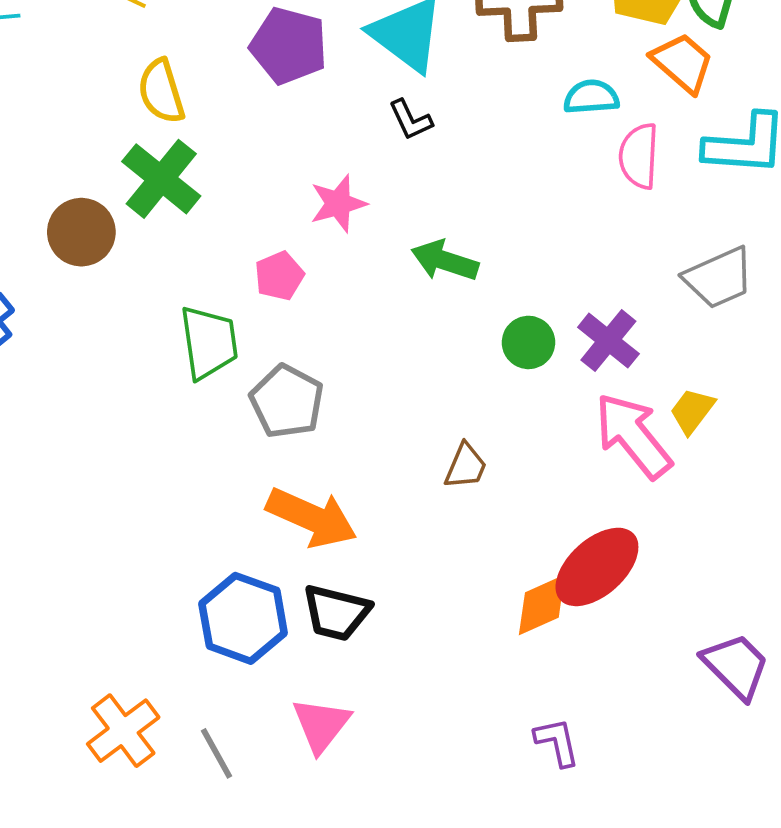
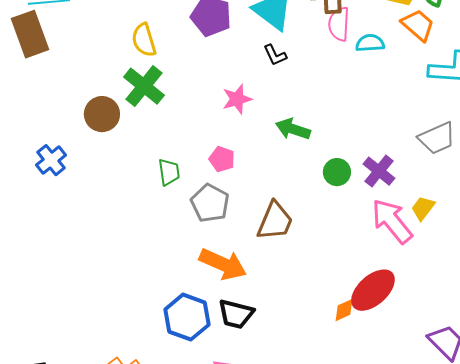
pink semicircle: (639, 156) -> (339, 24), moved
pink pentagon: (279, 276) -> (222, 159), moved, turned -30
green trapezoid: (209, 342) -> (169, 172), size x0.7
brown trapezoid: (466, 466) -> (275, 221), moved, size x1.6
orange diamond: (542, 605) -> (344, 310), size x0.7

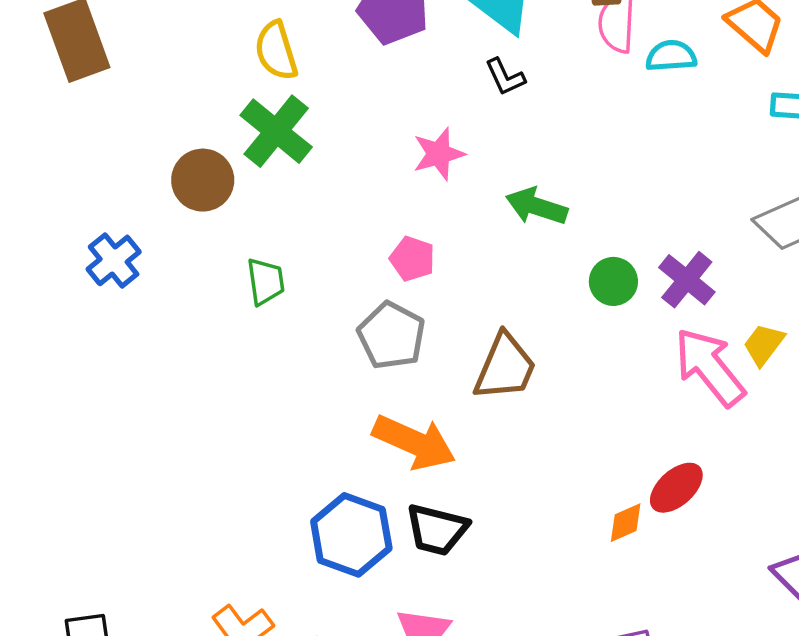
green trapezoid: (169, 172) -> (266, 281), moved
red ellipse: (373, 290) -> (676, 488), size x0.7

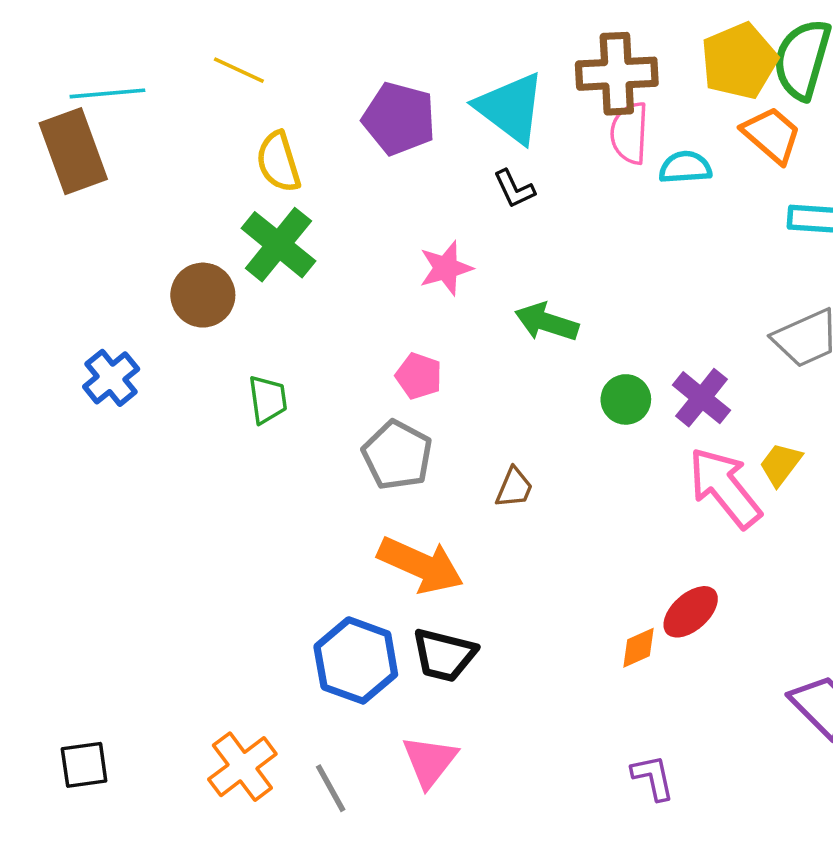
brown trapezoid: (505, 367) -> (514, 488), size x0.6

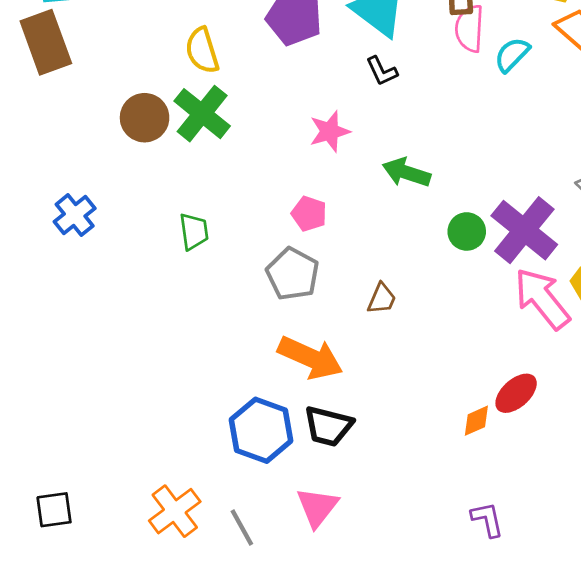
cyan semicircle: (685, 167) -> (512, 55), turned -42
brown circle: (203, 295) -> (145, 118), moved
purple cross: (701, 398) -> (524, 230), size x1.5

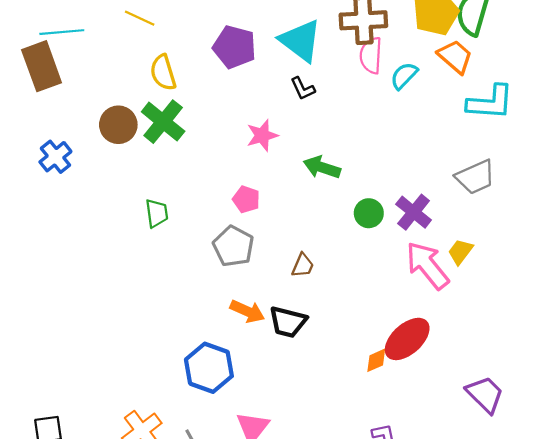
blue cross: (75, 215) -> (55, 157), moved
purple cross: (524, 230) -> (414, 212), size x0.7
orange arrow: (310, 358) -> (247, 311), size x0.7
red ellipse: (516, 393) -> (407, 339), size x1.4
black trapezoid: (328, 426) -> (288, 322), moved

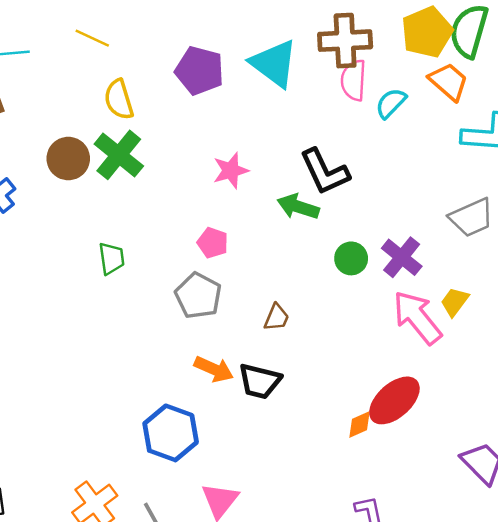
black L-shape: (303, 89) -> (325, 172), moved, size x1.8

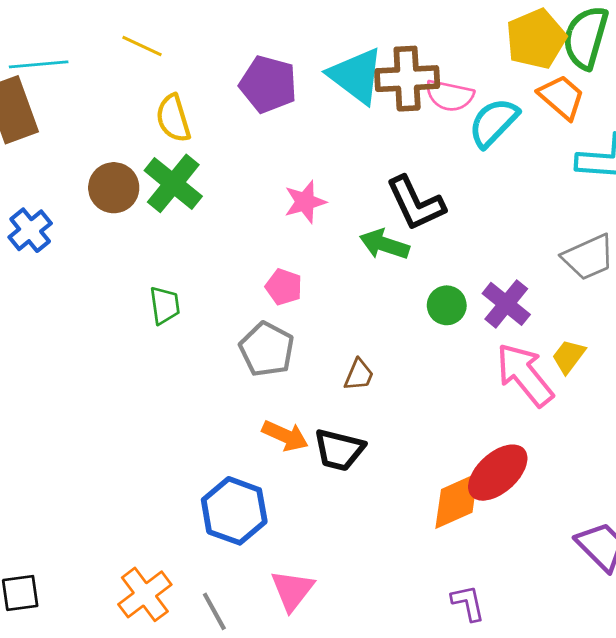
brown cross: (345, 41) -> (407, 79), moved
pink semicircle: (354, 80) -> (450, 96), turned -81
cyan semicircle: (391, 103) -> (493, 123), size x1.4
orange diamond: (360, 425) -> (457, 501), size x1.8

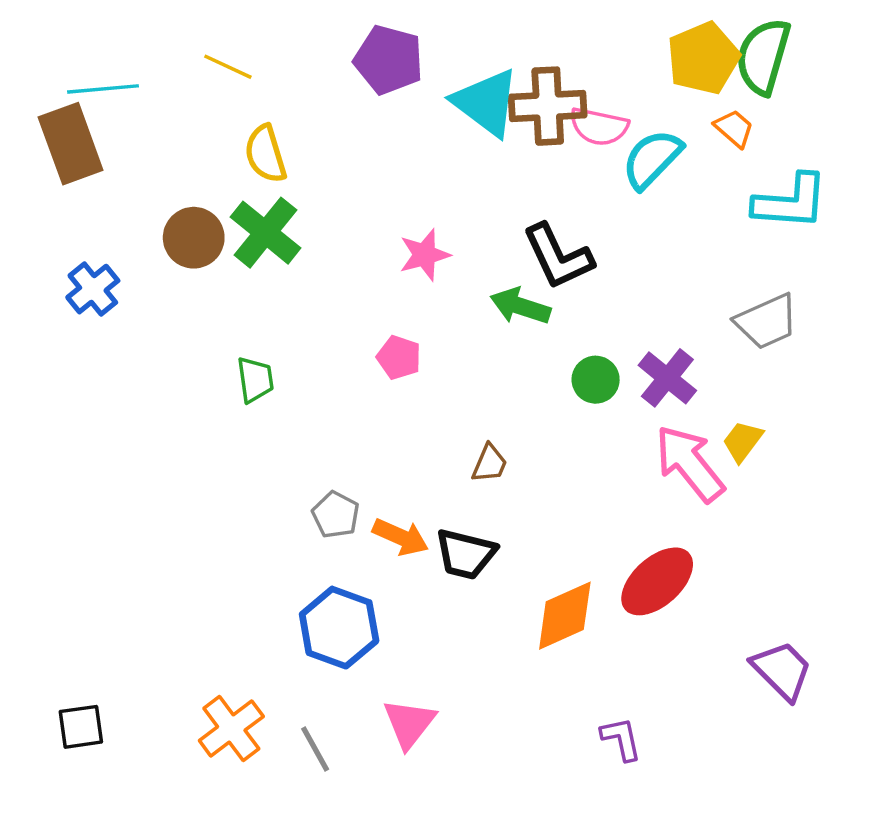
purple pentagon: (268, 84) -> (389, 60), moved
orange trapezoid: (562, 97) -> (734, 128), size x0.7
gray pentagon: (267, 349) -> (336, 515), moved, size x0.7
orange diamond: (457, 501) -> (565, 616), moved

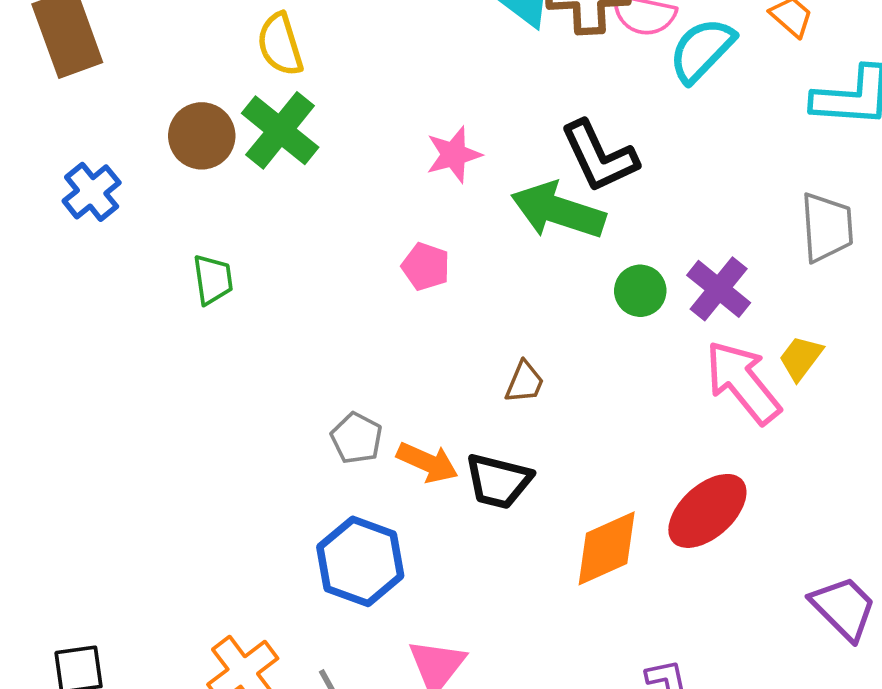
green arrow: (520, 306) -> (558, 211), size x1.4
gray trapezoid: (767, 321) -> (827, 227), turned -70
green trapezoid: (255, 380) -> (213, 280), moved

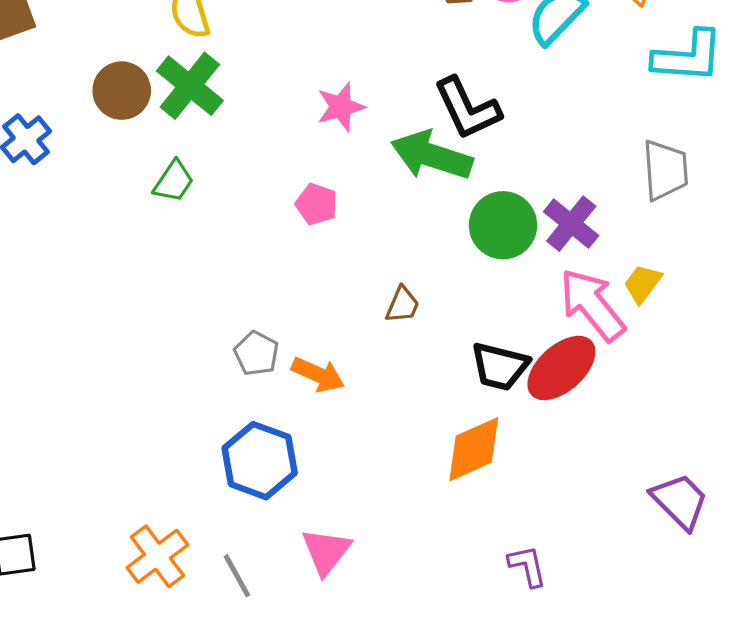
green trapezoid: (213, 280) -> (174, 181), moved, turned 42
green circle: (640, 291) -> (503, 225), size x1.5
black trapezoid: (498, 481) -> (500, 366), moved
red ellipse: (707, 511) -> (561, 368), moved

